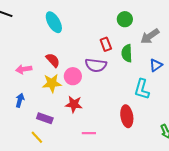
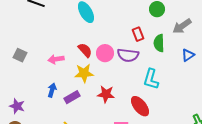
pink circle: (73, 76) -> (105, 53), moved
cyan L-shape: (142, 89) -> (151, 79), moved
red ellipse: (127, 116) -> (140, 106), moved, turned -30
purple rectangle: (45, 118) -> (72, 97), moved, turned -49

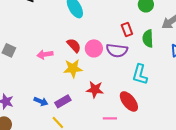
blue arrow: (52, 90) -> (41, 101), moved, turned 96
purple rectangle: (72, 97) -> (63, 101), moved

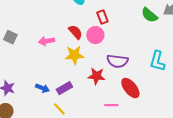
red rectangle: (127, 29) -> (102, 17), moved
green semicircle: (148, 38) -> (149, 15), moved, turned -48
purple semicircle: (117, 50) -> (117, 61), moved
cyan L-shape: (140, 74) -> (157, 61), moved

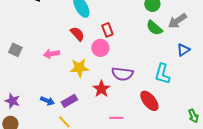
red semicircle: (75, 32) -> (77, 34), moved
red star: (96, 76) -> (101, 89), turned 30
red ellipse: (130, 88) -> (149, 101), moved

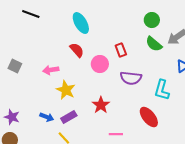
red rectangle: (107, 30) -> (121, 50), moved
yellow star: (79, 68) -> (66, 90), moved, turned 30
purple semicircle: (122, 74) -> (131, 78), moved

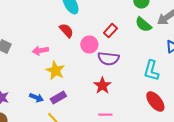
red rectangle: (121, 50) -> (110, 31), turned 64
purple semicircle: (131, 78) -> (108, 59), moved
red star: (101, 105) -> (102, 86), moved
red ellipse: (149, 117) -> (155, 102), moved

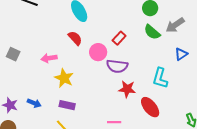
red star: (102, 86) -> (127, 89), moved, turned -30
blue arrow: (36, 98) -> (34, 103), moved
purple rectangle: (58, 98) -> (67, 105), turned 42
red ellipse: (155, 102) -> (150, 107), moved

